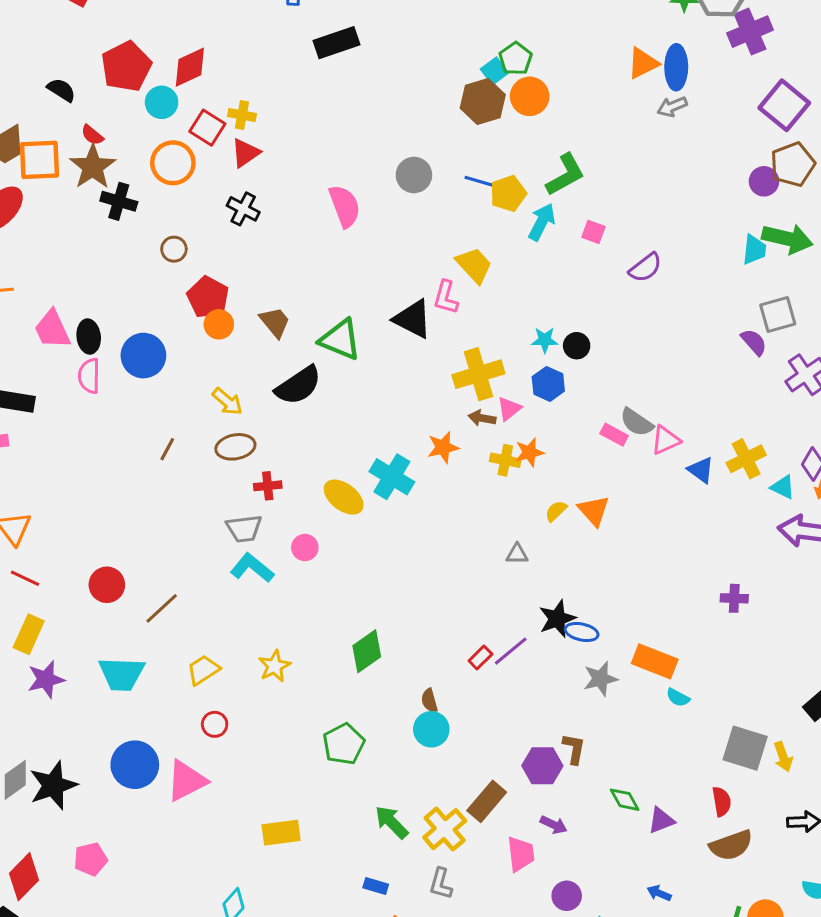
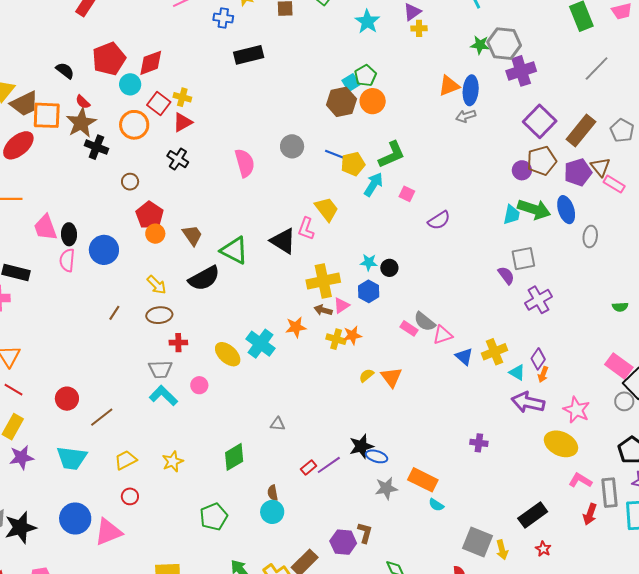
gray triangle: (517, 554) -> (278, 424), moved

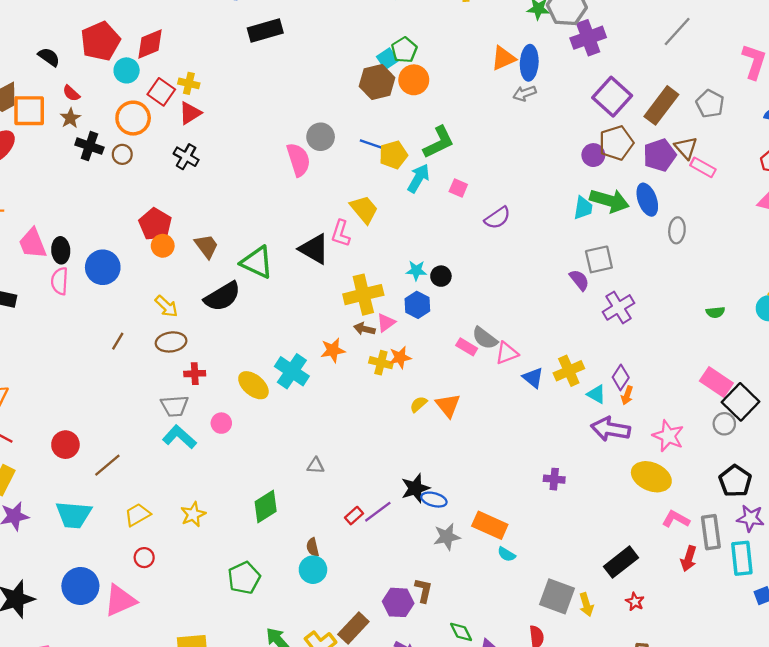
brown star: (81, 123) -> (70, 118), size x0.6
pink semicircle: (245, 163) -> (298, 160), moved
brown circle: (130, 182) -> (122, 154), moved

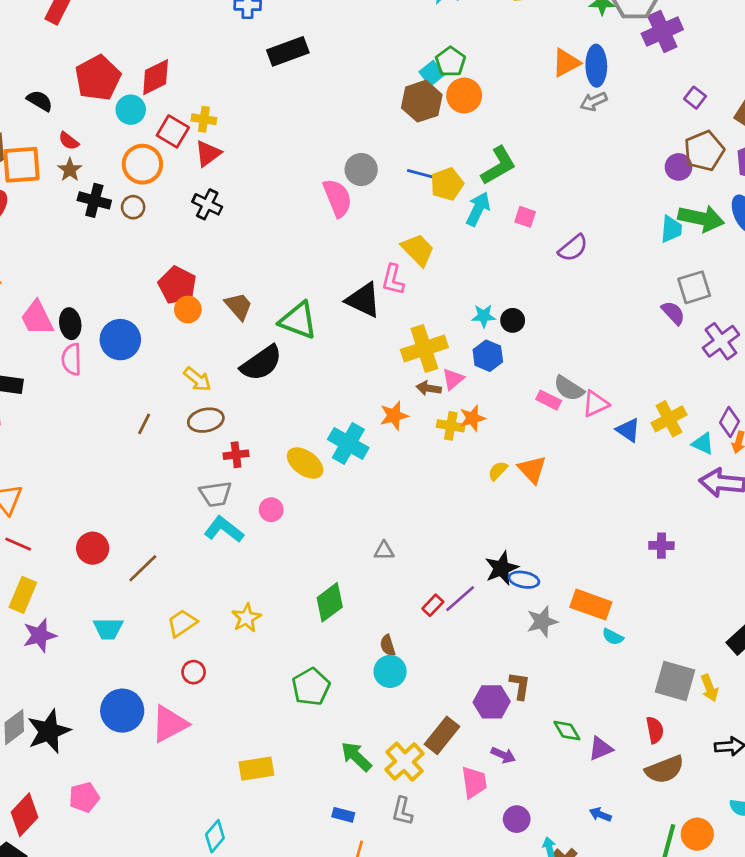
purple square: (612, 97) -> (695, 98), size x0.5
cyan trapezoid: (74, 515) -> (108, 629), size x0.7

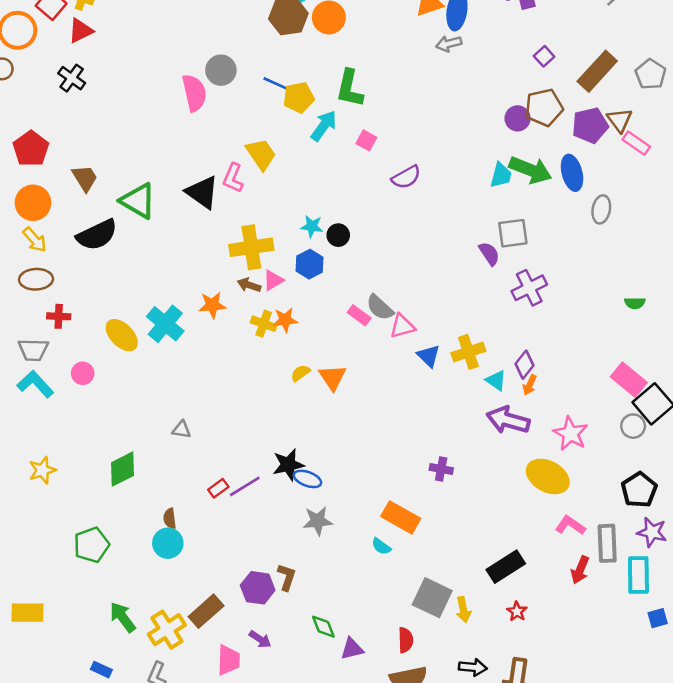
green L-shape: (498, 166) -> (350, 88), turned 123
orange circle: (188, 309) -> (33, 203), moved, size x1.4
orange rectangle: (591, 605) -> (401, 517), moved

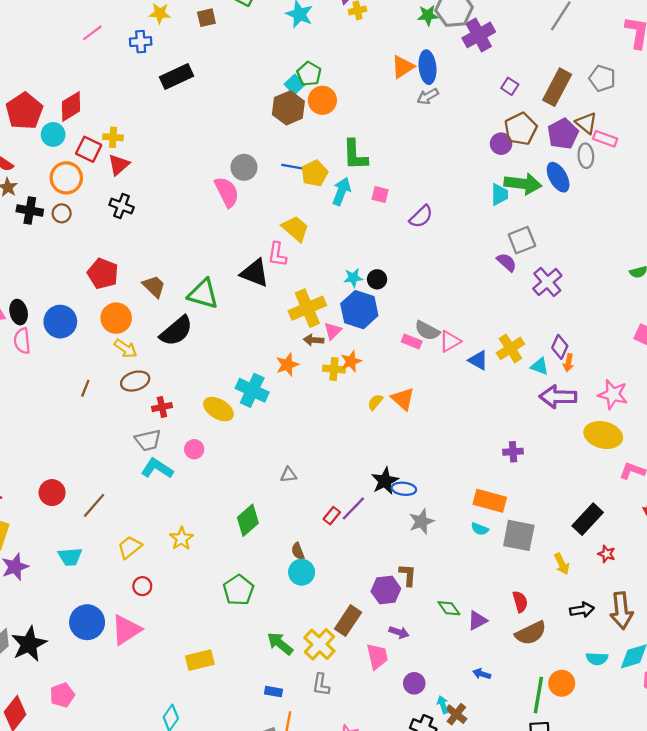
gray ellipse: (601, 209) -> (586, 156), moved
blue hexagon: (309, 264) -> (359, 310), size x1.5
gray square: (432, 598) -> (519, 535), moved

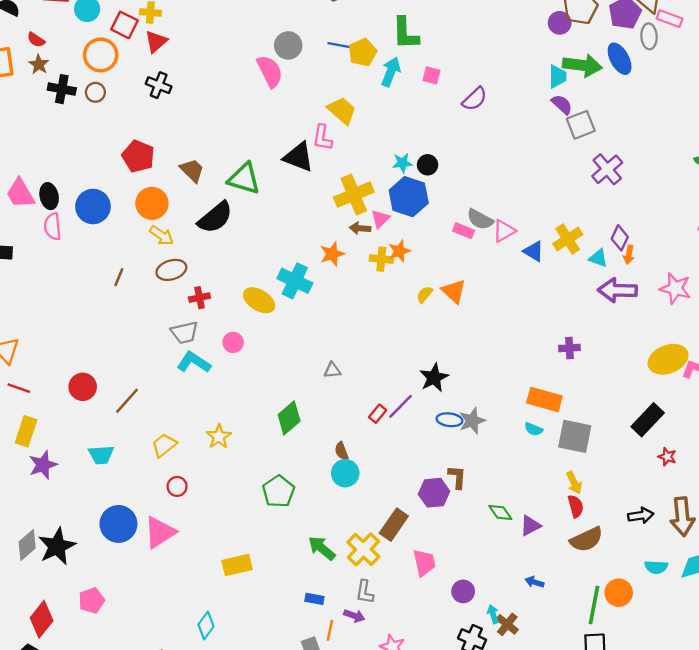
purple semicircle: (507, 262) -> (562, 104), moved
yellow ellipse: (603, 435) -> (668, 359), moved, turned -36
blue ellipse: (404, 489) -> (449, 420), moved
yellow arrow: (562, 564) -> (574, 483), moved
purple arrow: (399, 632) -> (354, 616), moved

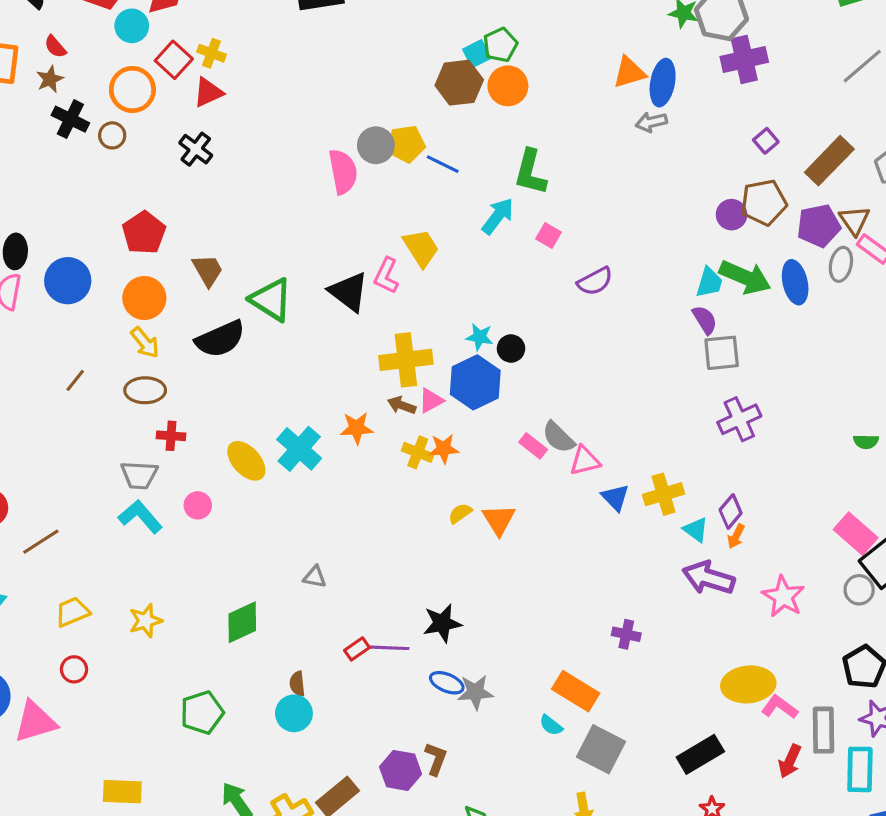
yellow pentagon: (363, 52) -> (406, 144), moved
purple line: (400, 406) -> (389, 648), turned 32

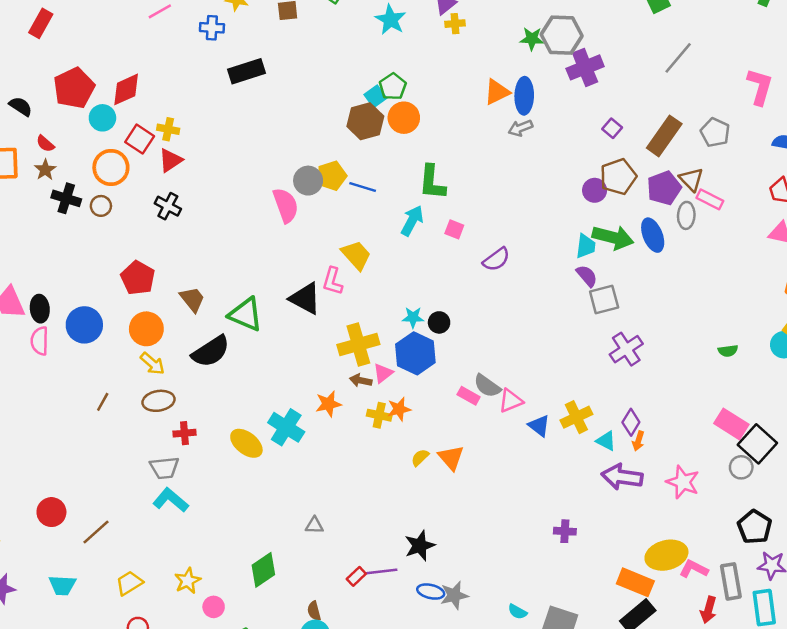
pink circle: (198, 505) -> (214, 607), moved
orange rectangle: (576, 691) -> (635, 582), moved

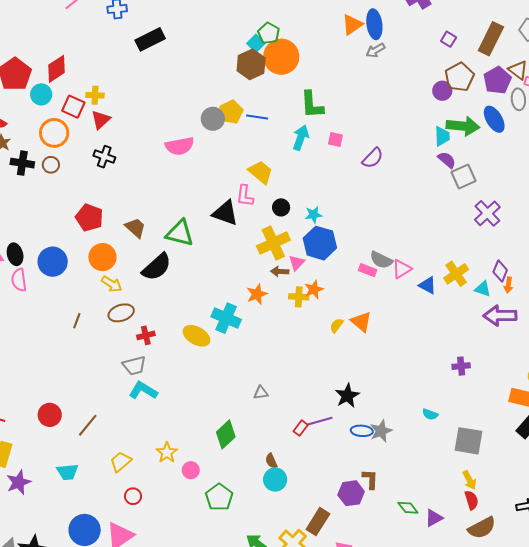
orange circle: (404, 118) -> (281, 57), size x1.4
pink semicircle: (286, 205) -> (180, 146), moved, turned 108
black circle: (439, 322) -> (281, 207), moved
cyan semicircle: (517, 612) -> (430, 414), moved

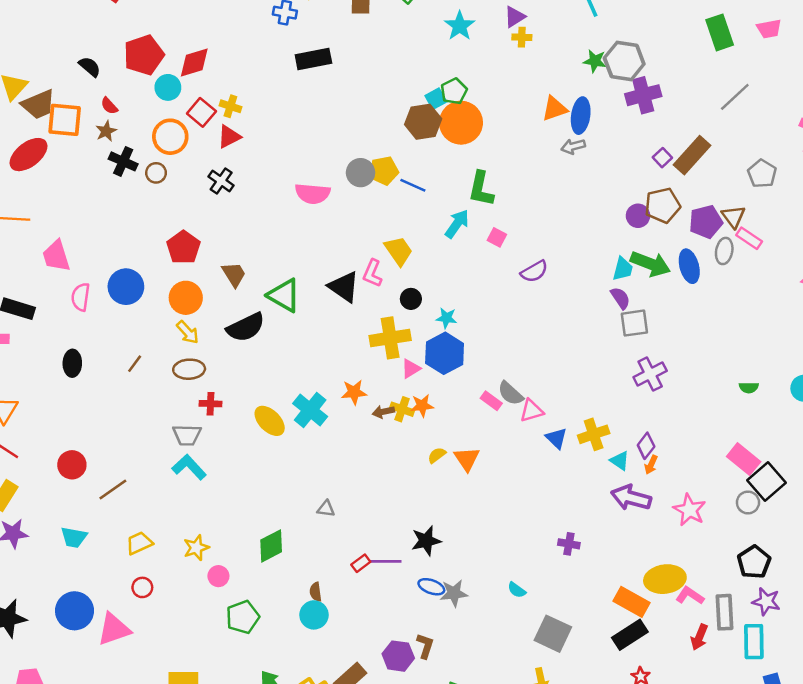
brown rectangle: (491, 39) -> (692, 155), moved
black ellipse: (15, 254) -> (72, 363), moved
brown arrow: (280, 271) -> (383, 412), moved, turned -30

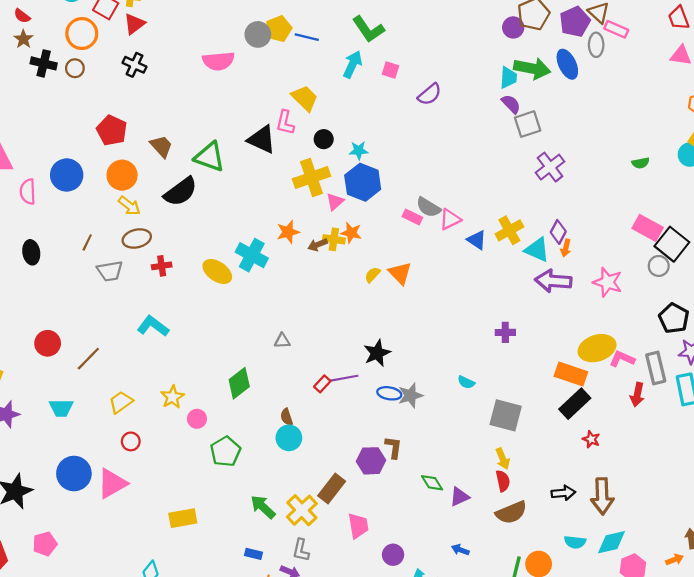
green L-shape: (481, 189) -> (368, 29), turned -36
orange star: (422, 406) -> (351, 233), turned 30
gray trapezoid: (187, 435) -> (110, 271), moved
cyan triangle: (620, 461) -> (537, 250), size x1.4

